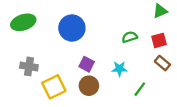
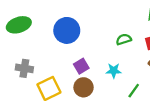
purple square: (87, 64) -> (81, 66), turned 32

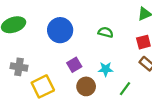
green semicircle: (124, 39) -> (106, 32), moved, turned 32
brown circle: (84, 87) -> (86, 86), moved

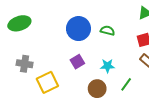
blue circle: (60, 30) -> (78, 29), moved
brown circle: (86, 86) -> (97, 89), moved

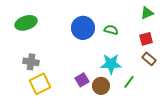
purple square: (77, 62) -> (82, 80), moved
cyan star: (107, 66) -> (111, 64), size x1.5
yellow square: (47, 82) -> (40, 84), moved

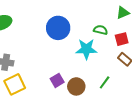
green semicircle: (111, 30) -> (101, 30), moved
cyan star: (111, 64) -> (86, 49), moved

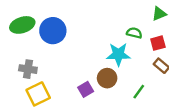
blue circle: (58, 28) -> (53, 31), moved
brown circle: (76, 86) -> (107, 78), moved

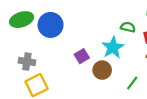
cyan star: (118, 54) -> (113, 48), turned -30
purple square: (86, 89) -> (82, 56), moved

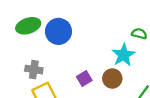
purple square: (82, 56) -> (84, 78), moved

